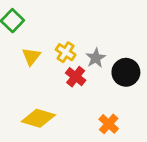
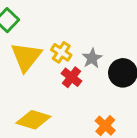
yellow triangle: (31, 56) -> (26, 57), size x1.6

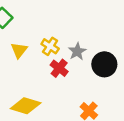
yellow triangle: (26, 57) -> (19, 50), size x0.6

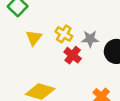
gray star: (77, 51) -> (90, 39), turned 30

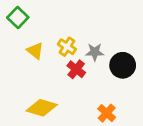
yellow triangle: (34, 38) -> (35, 51), turned -30

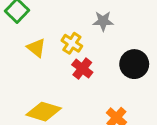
gray star: (95, 52) -> (103, 21), moved

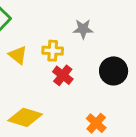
yellow cross: (72, 43) -> (53, 51), turned -30

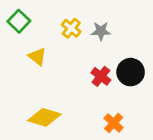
yellow cross: (53, 51) -> (71, 28), moved, turned 36
red cross: (63, 75) -> (101, 76), moved

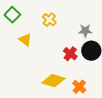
gray star: (101, 31) -> (85, 31), moved
yellow diamond: (44, 117) -> (53, 81), moved

